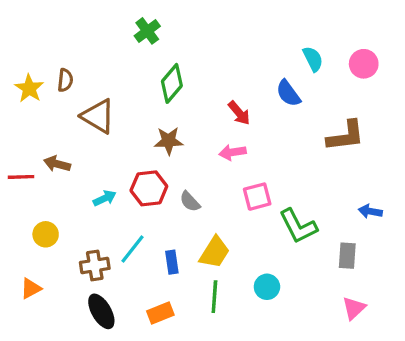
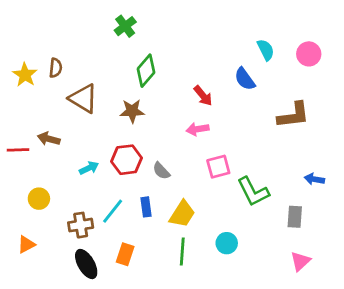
brown star: (169, 141) -> (132, 111), moved
blue rectangle: (172, 262) -> (146, 207), moved
orange rectangle: (160, 313) -> (125, 254), moved, turned -50

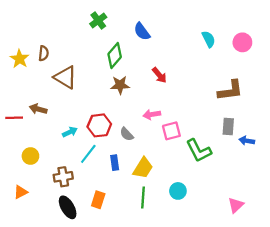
blue semicircle: (245, 79) -> (142, 31), moved
brown star: (132, 111) -> (120, 85), moved
pink arrow: (197, 129) -> (152, 114), moved
cyan line: (113, 211) -> (88, 154), moved
gray rectangle: (295, 217) -> (228, 127), moved

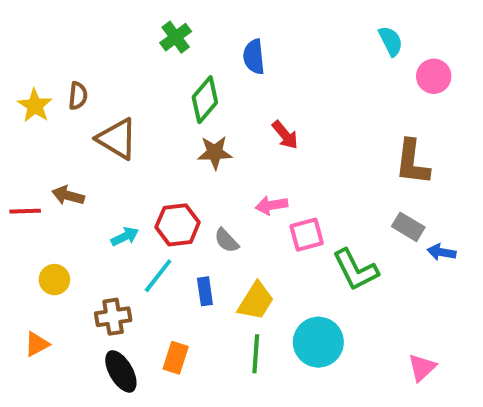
blue semicircle: (142, 31) -> (254, 57), turned 30
cyan semicircle: (209, 39) -> (391, 41), moved
brown L-shape: (230, 90) -> (412, 162), turned 104
gray rectangle: (228, 127) -> (408, 227), turned -63
cyan circle: (178, 191) -> (318, 342), size x1.6

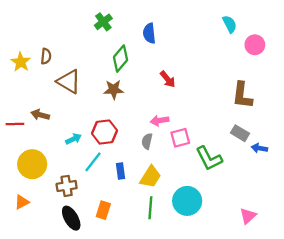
brown star: (215, 152) -> (114, 90), moved
gray semicircle: (226, 240) -> (147, 141), moved, turned 56
yellow circle: (54, 280) -> (32, 164), size x1.6

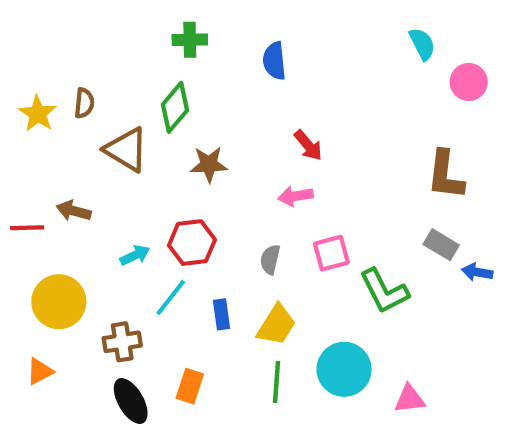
green cross: (103, 22) -> (190, 40), turned 36
green diamond: (121, 59) -> (175, 107), moved
pink arrow: (160, 121) -> (295, 196), moved
pink triangle: (248, 216) -> (410, 399), moved, turned 36

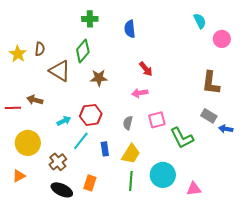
brown cross: (122, 342) -> (58, 162), turned -30
black ellipse: (131, 401) -> (62, 190), turned -35

